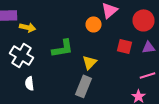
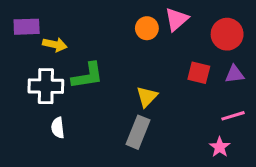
orange circle: (94, 24) -> (147, 28), moved
green L-shape: (62, 48) -> (87, 76), moved
white cross: (22, 55) -> (46, 86), turned -30

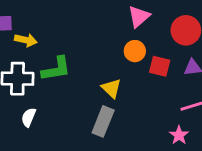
orange circle: (147, 28) -> (135, 51), moved
yellow triangle: (147, 97) -> (111, 88), turned -30
white semicircle: (58, 128) -> (29, 117), turned 30

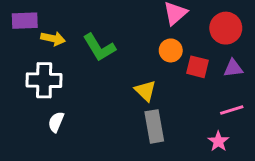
green L-shape: (56, 69) -> (99, 47), moved, turned 68
gray rectangle: (103, 121) -> (154, 126), moved, turned -32

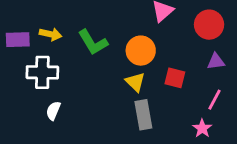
purple rectangle: (25, 21) -> (18, 40), moved
orange circle: (171, 50) -> (141, 51), moved, size x1.4
red square: (197, 67) -> (175, 78), moved
pink line: (232, 110) -> (214, 100), turned -45

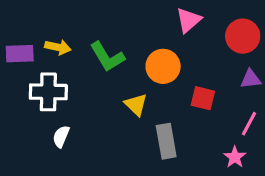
yellow triangle: (135, 82) -> (136, 105), moved

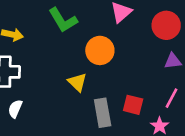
green L-shape: (107, 57) -> (63, 20), moved
red square: (203, 98) -> (133, 105), moved

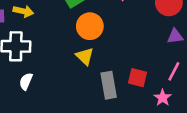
orange circle: (100, 50) -> (90, 26), moved

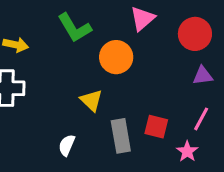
orange circle: (90, 26) -> (116, 57), moved
white semicircle: (26, 81) -> (67, 145), moved

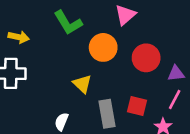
red circle: (195, 34) -> (146, 58), moved
purple triangle: (203, 76) -> (176, 73), moved

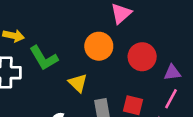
green L-shape: (68, 23) -> (44, 58), moved

